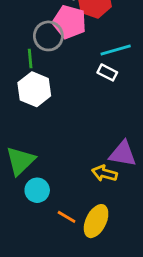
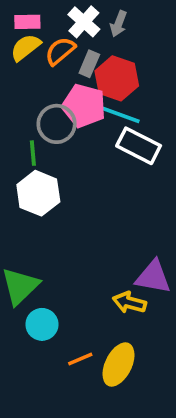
cyan line: (116, 50) -> (120, 115), moved, turned 36
white rectangle: (107, 72) -> (139, 146), moved, size x1.6
orange line: (67, 217) -> (80, 359), turned -54

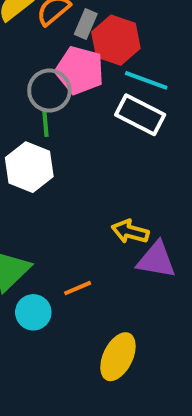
cyan line: (120, 115) -> (146, 80), moved
green line: (33, 153) -> (45, 123), moved
yellow arrow: (129, 303) -> (130, 232), moved
orange line: (80, 359) -> (78, 288), moved

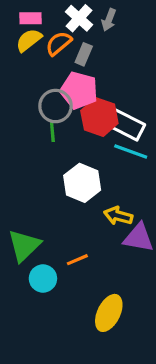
red hexagon: (116, 40) -> (99, 117), moved
cyan line: (146, 80) -> (131, 151), moved
white hexagon: (29, 167) -> (82, 183), moved

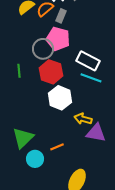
red hexagon: (99, 117) -> (51, 72), moved
green line: (52, 131) -> (19, 71), moved

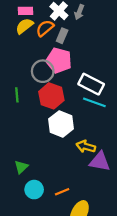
green triangle: (23, 138) -> (21, 167), size x0.6
orange line: (57, 147) -> (62, 192), moved

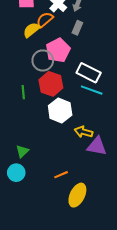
yellow semicircle: (24, 26) -> (31, 30), moved
gray rectangle: (62, 36) -> (77, 28), moved
pink pentagon: (59, 60) -> (58, 50), turned 30
green line: (17, 95) -> (23, 92), moved
cyan circle: (34, 190) -> (16, 173), moved

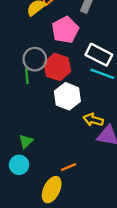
gray circle: (43, 60) -> (35, 59), moved
yellow ellipse: (77, 195) -> (52, 190), moved

